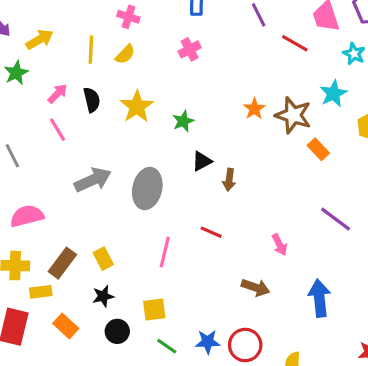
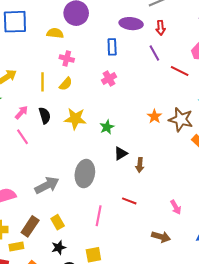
yellow star: (137, 107) -> (75, 119), turned -30
gray arrow: (93, 180) -> (47, 185), moved

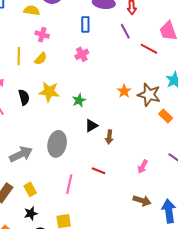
black semicircle: (45, 116) -> (24, 97), moved
pink arrow: (176, 207) -> (143, 167), moved, turned 56
brown arrow: (161, 237) -> (142, 201), moved

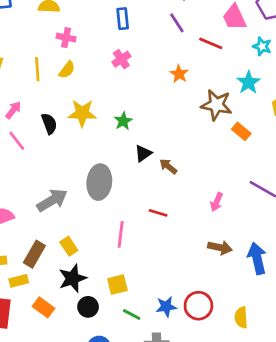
orange star: (124, 91) -> (179, 74), moved
brown arrow: (109, 137) -> (168, 166), turned 128
black star: (31, 213) -> (72, 278), size x1.5

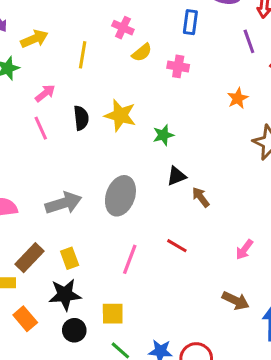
pink cross: (121, 59) -> (178, 66), turned 30
yellow semicircle: (67, 70) -> (142, 53), moved

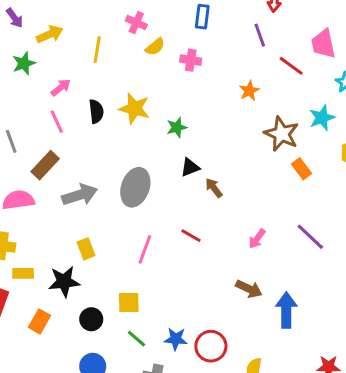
brown rectangle: (29, 258) -> (45, 165), moved
black star: (65, 295) -> (64, 282), moved
orange rectangle: (25, 319) -> (39, 321), moved, turned 70

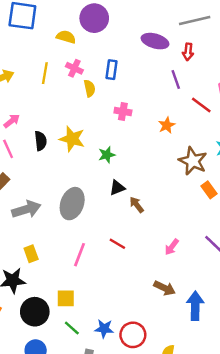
blue rectangle: (202, 17) -> (111, 70), moved
yellow semicircle: (155, 47) -> (90, 88), turned -63
yellow line: (97, 50) -> (45, 73), moved
pink cross: (191, 60) -> (123, 111), moved
black circle: (91, 319) -> (35, 312), size x1.5

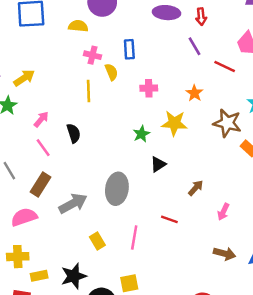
yellow line: (45, 73) -> (89, 91), moved
yellow star: (72, 139) -> (174, 123), moved
brown arrow: (137, 205) -> (196, 188), moved, turned 91
yellow rectangle: (31, 254) -> (97, 241), moved

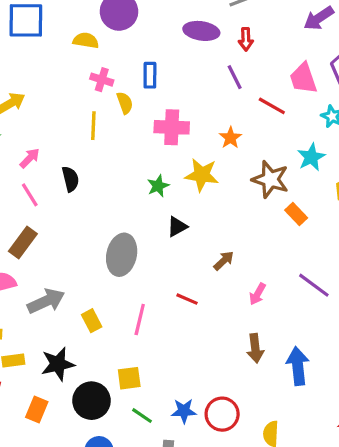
pink cross: (149, 88) -> (172, 127), size x1.5
gray arrow: (73, 203) -> (46, 301), moved
brown arrow: (225, 254) -> (255, 348), turned 65

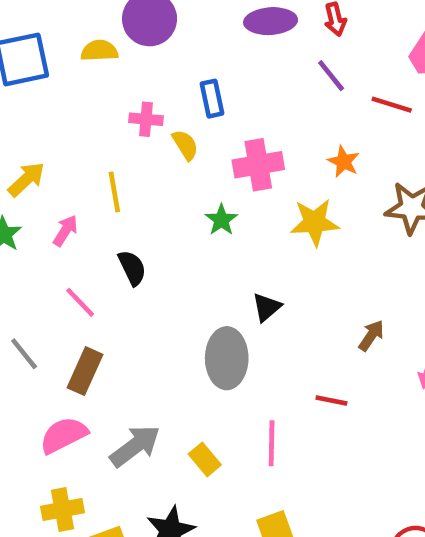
yellow semicircle: (86, 40) -> (99, 51), moved
yellow line: (93, 126) -> (114, 192), moved
pink arrow: (30, 158) -> (65, 231), moved
green star: (158, 186) -> (221, 220), moved
black triangle: (177, 227) -> (267, 307), moved

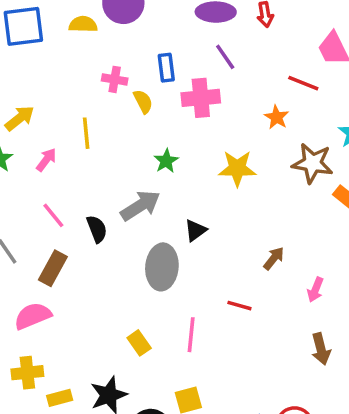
purple line: (331, 76) -> (225, 57), moved
orange star: (344, 162) -> (277, 117), moved
pink cross: (258, 165) -> (201, 98), moved
black semicircle: (132, 268) -> (97, 229), moved
gray arrow: (135, 446) -> (140, 206), moved

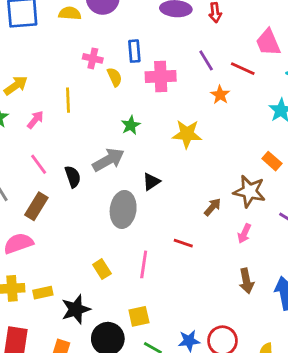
purple line: (225, 57) -> (206, 60), moved
brown star: (312, 163) -> (250, 191), moved
yellow rectangle: (60, 398) -> (43, 293), moved

